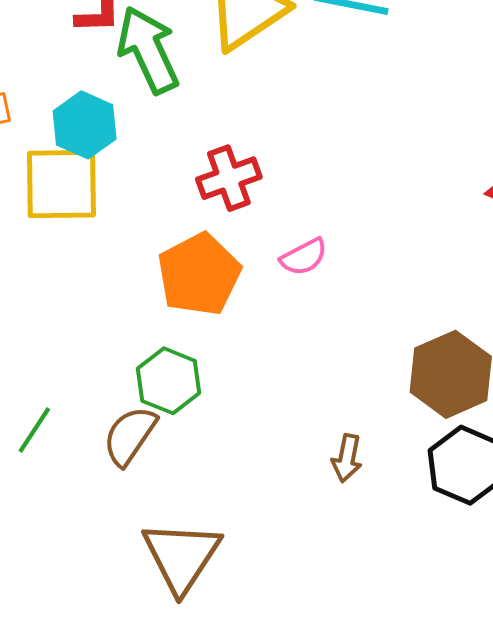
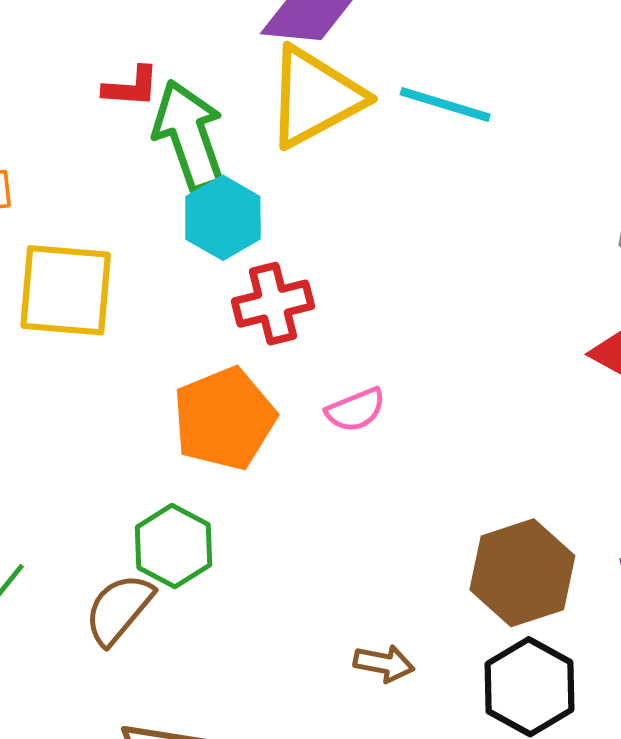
cyan hexagon: (85, 125) -> (223, 218), moved
brown arrow: (347, 458) -> (384, 663), turned -96

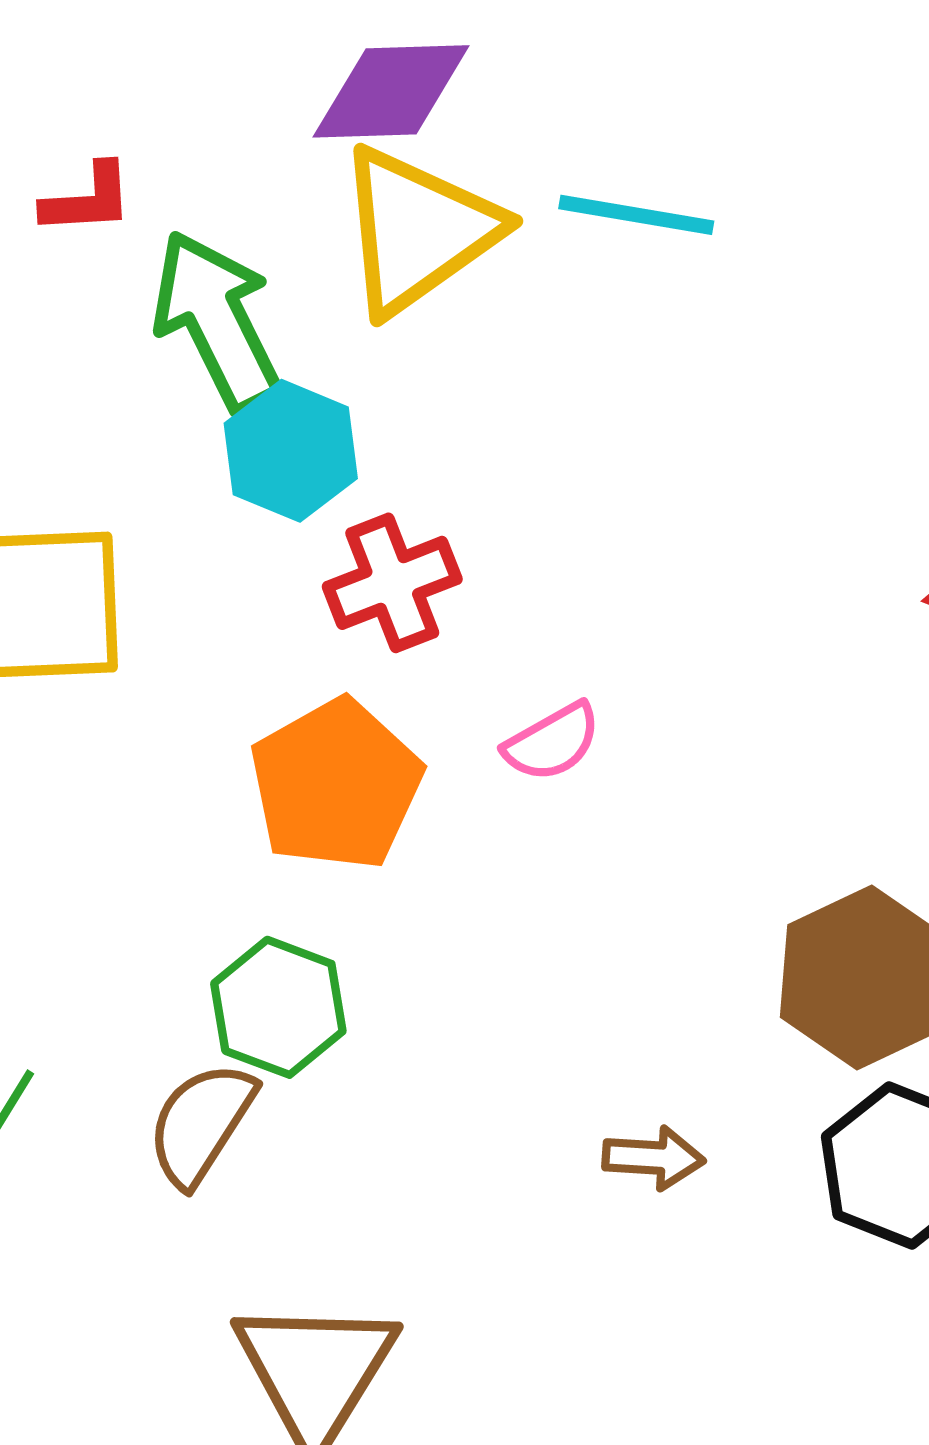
red L-shape: (131, 87) -> (88, 199), moved

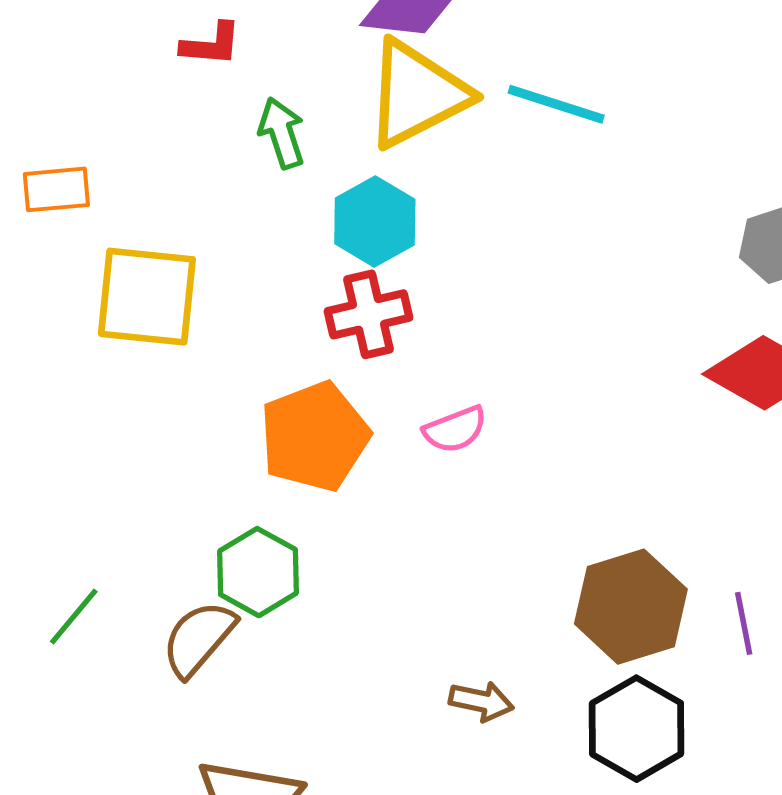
green arrow: (217, 321) -> (282, 133), size x0.6
cyan hexagon: (291, 451) -> (375, 222), moved

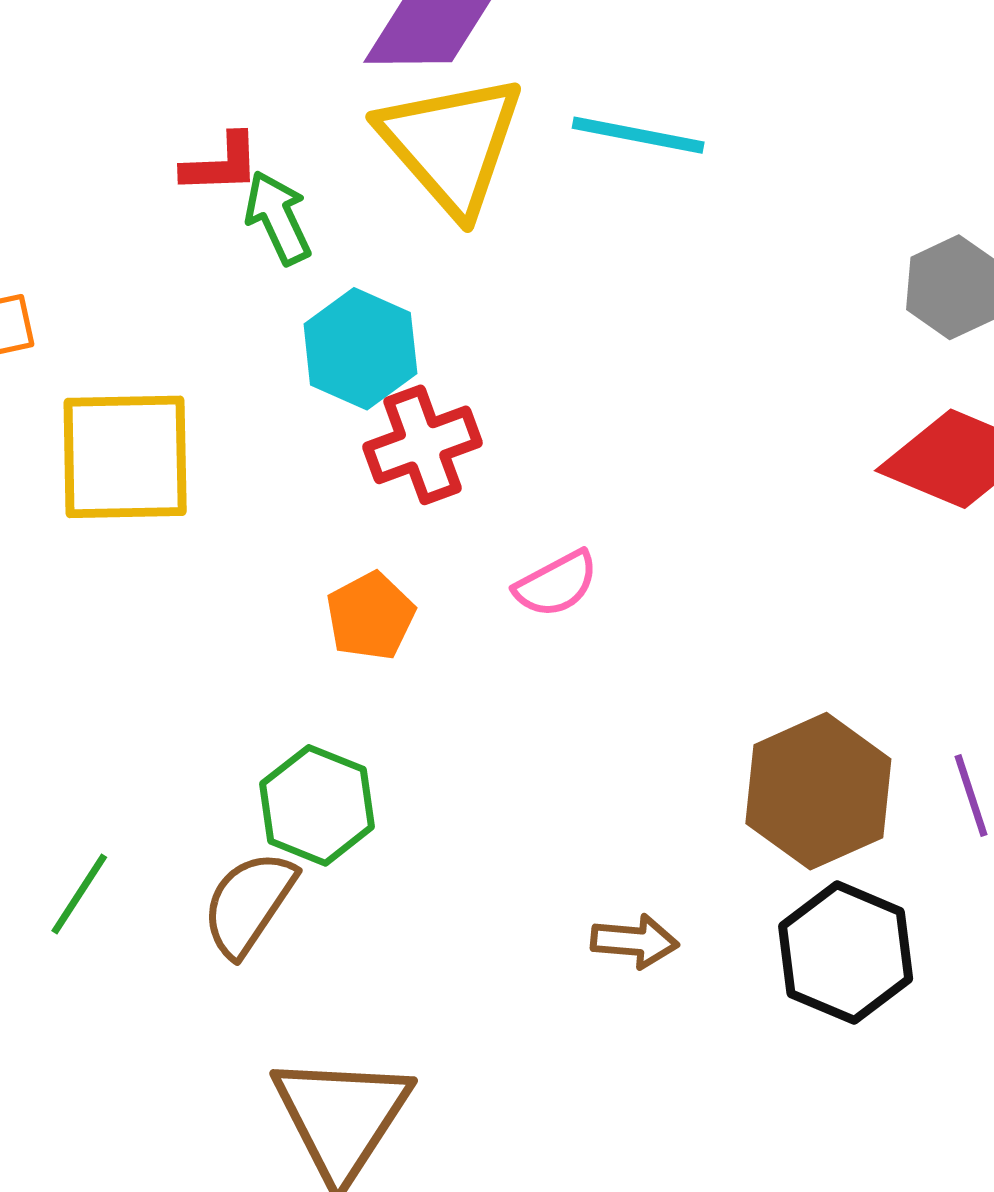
red L-shape: (211, 44) -> (221, 164), moved
yellow triangle: (417, 94) -> (451, 144), turned -37
cyan hexagon: (375, 222) -> (360, 349), moved
orange pentagon: (315, 437) -> (370, 616), size x0.6

